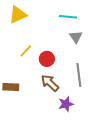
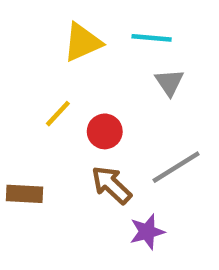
yellow triangle: (18, 15) -> (82, 42), moved
gray line: (79, 75) -> (176, 167), turned 65

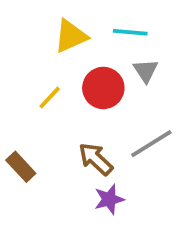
red circle: (105, 131) -> (103, 88), moved, size x1.4
brown rectangle: (24, 194) -> (21, 167), turned 44
purple star: (147, 232) -> (109, 199), moved

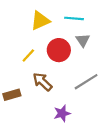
brown arrow: (96, 159) -> (42, 82), moved
brown rectangle: (21, 167) -> (12, 95), turned -63

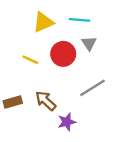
yellow line: (28, 56) -> (30, 60), turned 72
brown arrow: (42, 82) -> (46, 101), moved

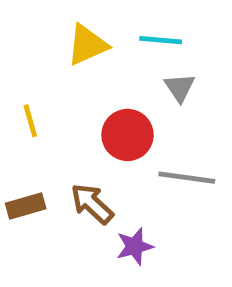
red circle: (63, 54) -> (128, 135), moved
yellow line: (30, 60) -> (30, 121), moved, turned 49
gray line: (93, 88) -> (187, 178), turned 40

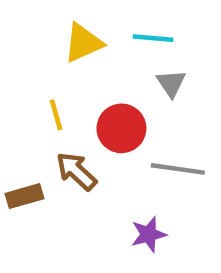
yellow line: (30, 121) -> (56, 115), moved
brown arrow: (92, 204) -> (76, 171), moved
purple star: (135, 246) -> (149, 234), moved

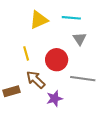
purple star: (149, 234) -> (54, 99), moved

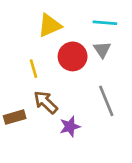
cyan line: (71, 18) -> (105, 23), moved
red circle: (57, 60) -> (73, 56), moved
gray line: (83, 79) -> (106, 101), turned 60

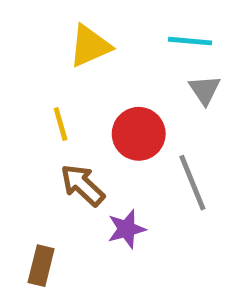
gray triangle: (102, 50) -> (205, 90), moved
red circle: (73, 56) -> (139, 134), moved
brown rectangle: (15, 117) -> (41, 266), moved, turned -60

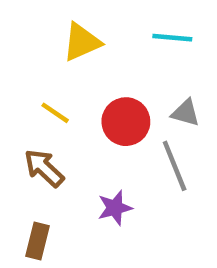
gray triangle: (205, 90) -> (186, 113), moved, turned -40
yellow line: (61, 124) -> (55, 113), turned -40
brown arrow: (83, 185) -> (44, 168), moved

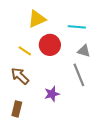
cyan line: (172, 38) -> (77, 27), moved
red circle: (126, 122) -> (50, 45), moved

